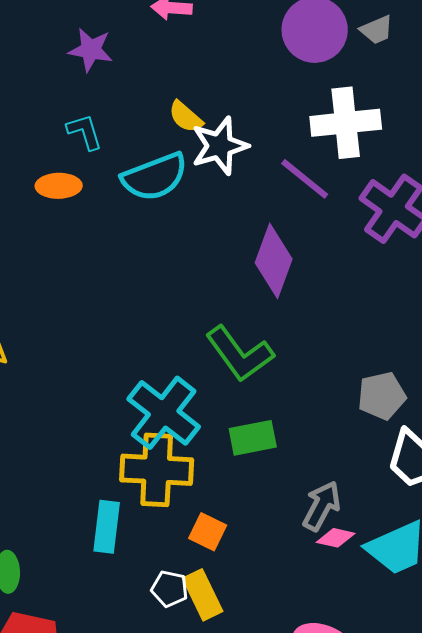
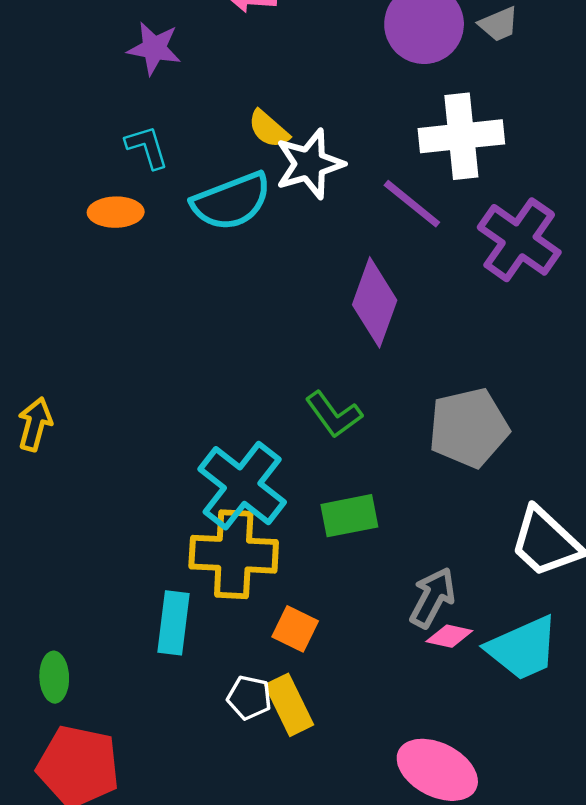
green L-shape: (240, 354) -> (334, 414), size x0.7
gray pentagon: (382, 396) -> (469, 428), moved, size x1.4

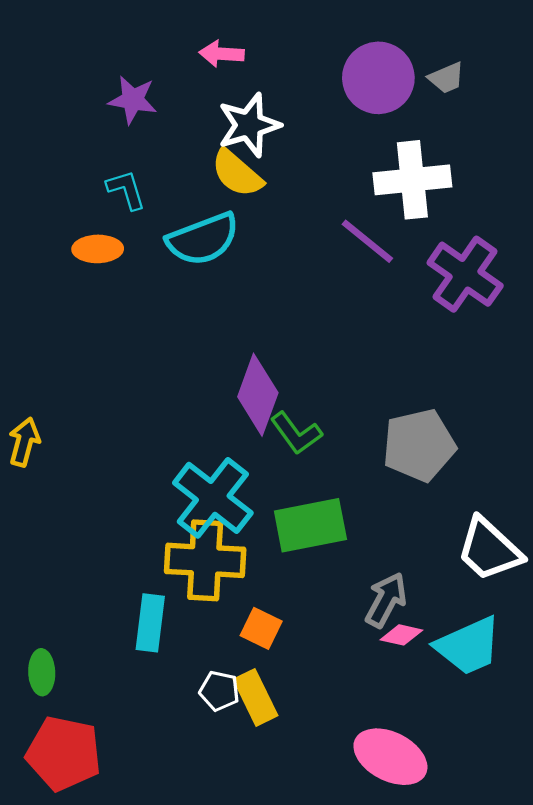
yellow semicircle: (269, 129) -> (237, 173), size x1.4
white star: (310, 164) -> (249, 125), moved
purple diamond: (375, 302) -> (258, 395), moved
green rectangle: (349, 516) -> (310, 525), size x1.4

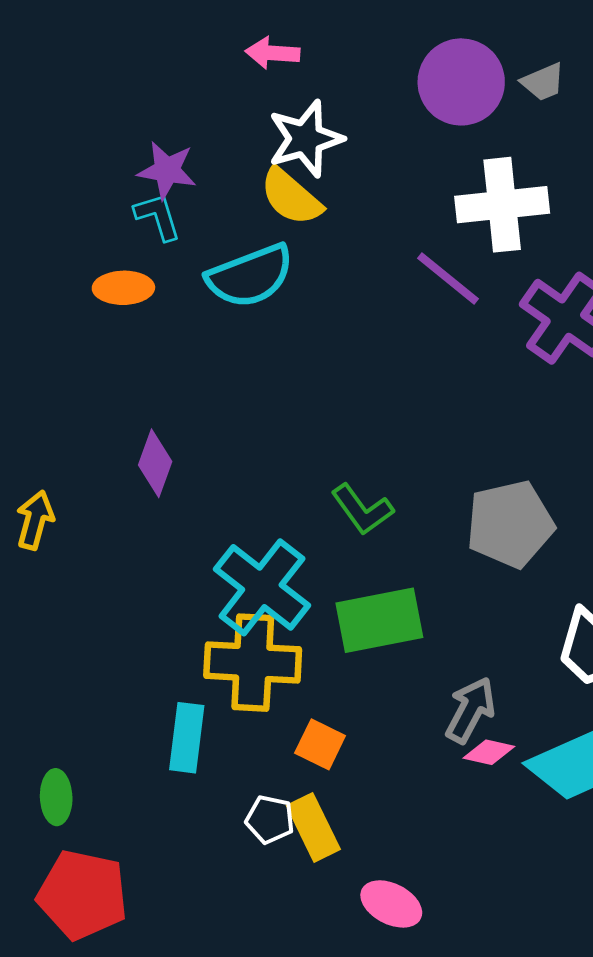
purple star: (133, 100) -> (167, 170), moved
purple diamond: (258, 395) -> (155, 463), moved, size x0.7
pink ellipse: (390, 757) -> (391, 904), moved, size x0.7

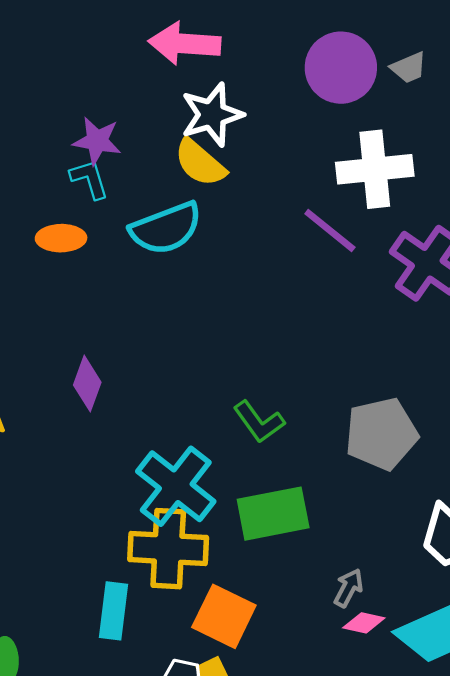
pink arrow: (273, 53) -> (185, 44), size x1.6
gray arrow: (470, 710) -> (349, 588), size x0.7
orange square: (320, 744) -> (224, 616), size x1.5

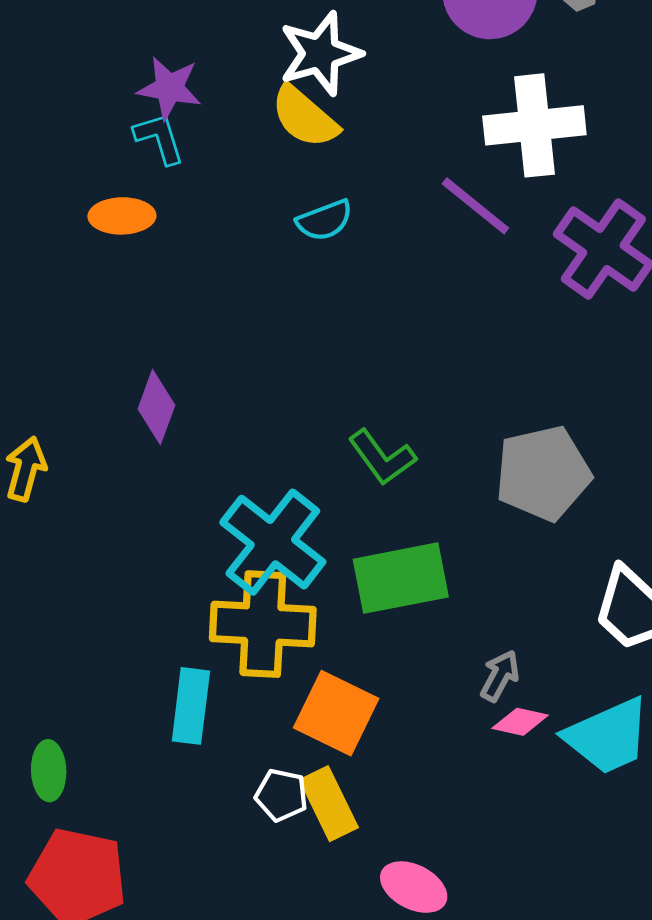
cyan semicircle: (166, 228) -> (325, 220), moved, size x0.6

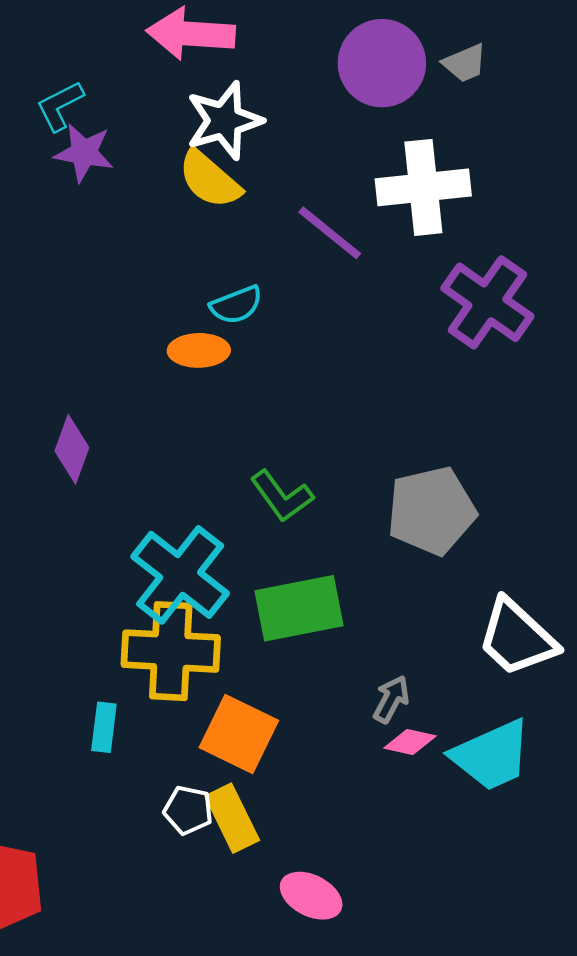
cyan L-shape: (159, 138) -> (60, 106), moved, turned -100
purple line: (475, 206) -> (330, 233), moved
orange ellipse: (122, 216) -> (199, 350), moved
cyan semicircle: (325, 220) -> (236, 305), moved
cyan rectangle: (191, 706) -> (104, 727), size x0.7

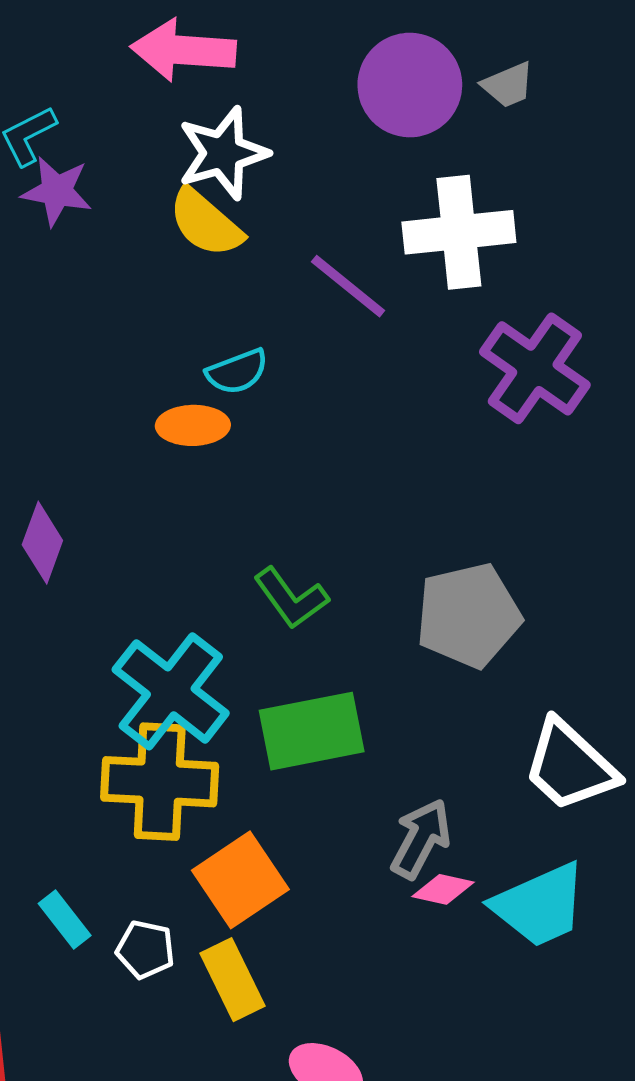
gray arrow: (391, 699) -> (421, 839), size x1.4
cyan rectangle: (104, 727) -> (65, 919), moved, turned -45
orange square: (239, 734) -> (240, 880), turned 30
white pentagon: (188, 810) -> (145, 949), moved

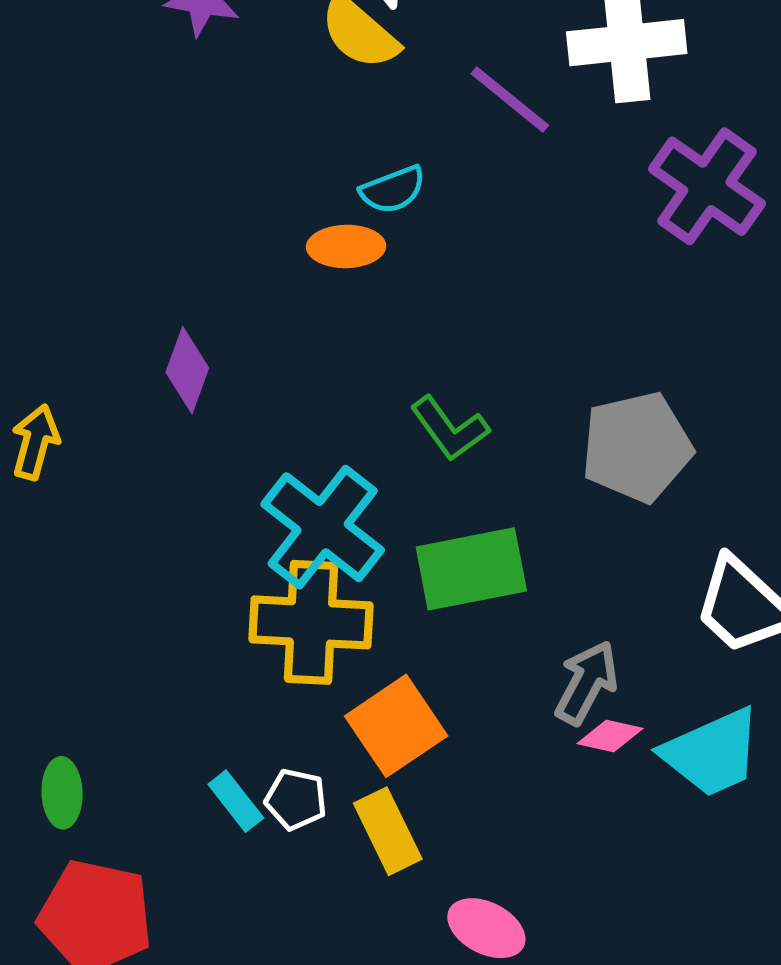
cyan rectangle: (65, 919) -> (236, 801), moved

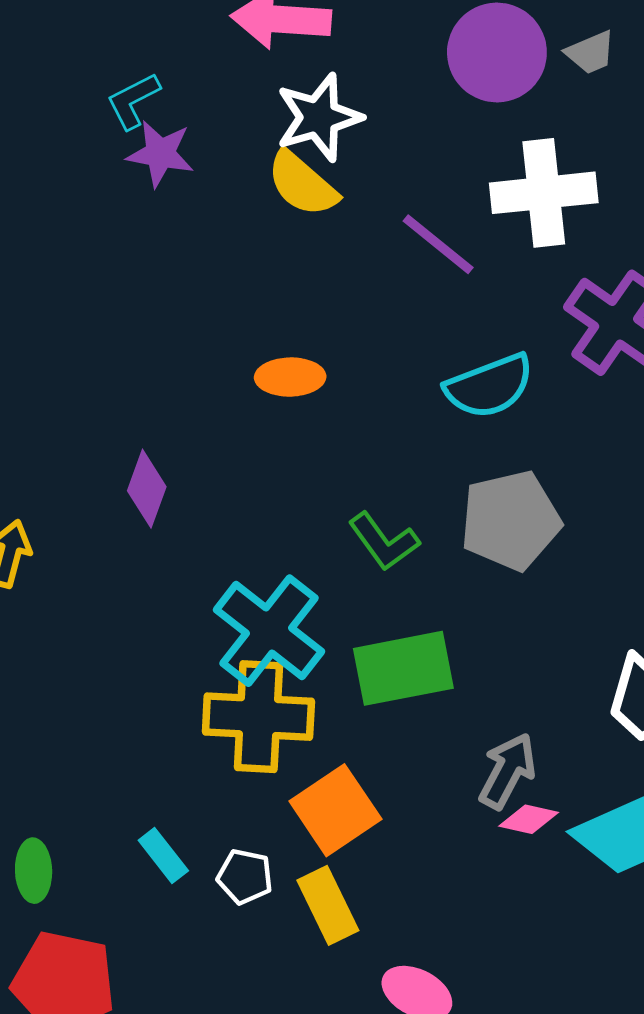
cyan semicircle: (393, 190) -> (489, 386), moved, size x1.5
gray pentagon: (637, 447) -> (511, 520), moved
cyan rectangle: (236, 801) -> (163, 855), moved

